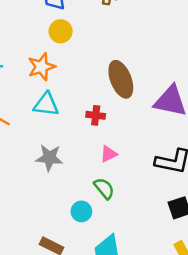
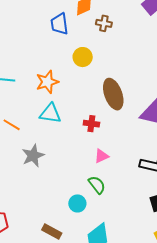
yellow circle: (61, 31) -> (83, 57), moved
gray star: (49, 158) -> (33, 156), moved, turned -30

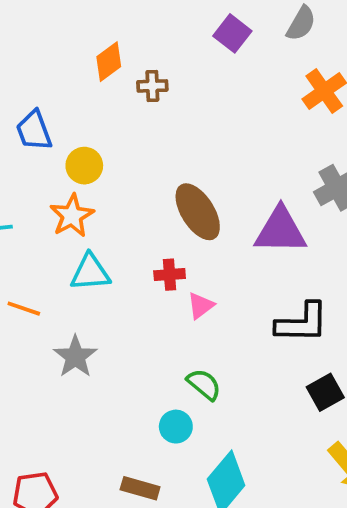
blue trapezoid: (59, 24) -> (34, 131), moved
yellow circle: (83, 57) -> (84, 166), moved
pink triangle: (101, 156) -> (201, 306), moved

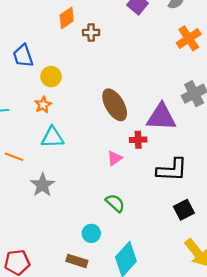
orange star: (72, 216) -> (43, 105), size x0.7
red cross: (170, 275) -> (138, 140), moved
cyan circle: (176, 427) -> (91, 233), moved

